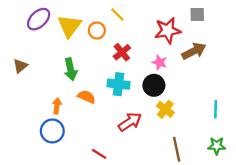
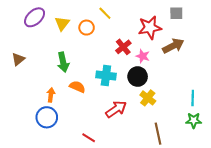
yellow triangle: (69, 26) -> (62, 23), size x0.7
red cross: (122, 52) -> (123, 47), moved
green star: (217, 146) -> (194, 120), moved

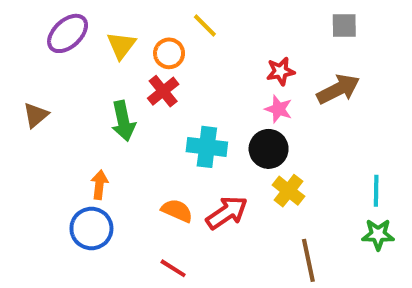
red star: (150, 28) -> (281, 71), moved, size x0.6
red cross: (123, 47) -> (163, 91), moved
orange semicircle: (77, 87) -> (177, 211), moved

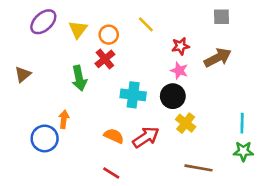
yellow line: (205, 25) -> (146, 24), moved
blue circle: (91, 229) -> (45, 138), moved
brown line: (308, 260) -> (198, 168), turned -68

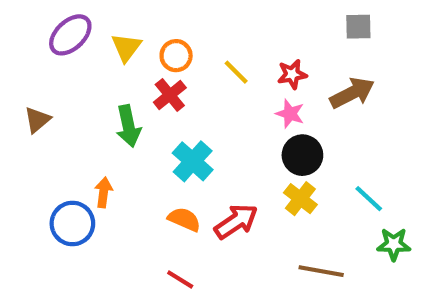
yellow line: (146, 24) -> (236, 72), moved
cyan cross: (133, 95) -> (193, 161), moved, turned 35
black circle: (173, 96) -> (302, 155), moved
cyan line: (242, 123) -> (369, 199), moved, turned -48

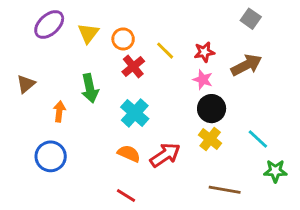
gray square: (358, 27) -> (251, 19), turned 36
red cross: (170, 95) -> (133, 67), moved
orange arrow: (103, 192) -> (59, 111), moved

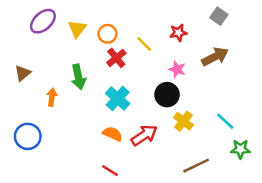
red star: (204, 52) -> (178, 33), moved
black circle: (212, 109) -> (167, 95), moved
blue circle: (51, 156) -> (28, 136), moved
brown line: (225, 190) -> (196, 166), turned -36

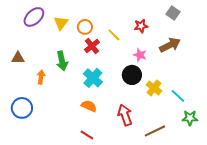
brown triangle: (23, 73) -> (18, 58), turned 40
yellow cross: (183, 121) -> (154, 88), moved
red arrow: (144, 135) -> (125, 115), moved, turned -75

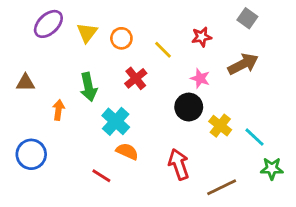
red cross: (92, 46) -> (136, 78), moved
cyan cross: (93, 78) -> (116, 121), moved
red line: (87, 135) -> (101, 176), moved

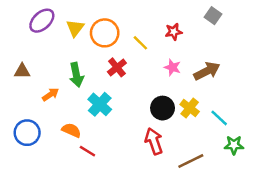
orange circle: (121, 38) -> (105, 33), size x1.5
brown arrow: (243, 64) -> (207, 71), moved
black circle: (189, 107) -> (163, 108), moved
orange arrow: (58, 110) -> (50, 94), turned 49
orange semicircle: (127, 151) -> (71, 130), moved

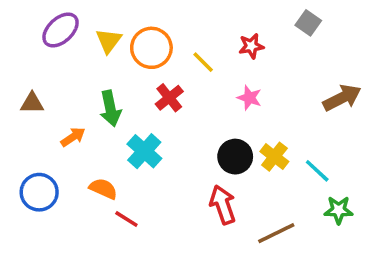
brown arrow: (207, 71) -> (342, 98), moved

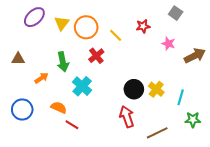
pink star: (249, 98) -> (168, 44), moved
cyan line: (317, 171) -> (181, 97), turned 63

